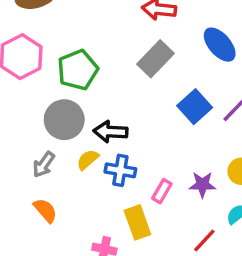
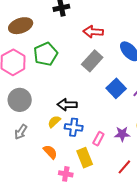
green pentagon: (78, 70) -> (46, 54), moved
gray circle: (64, 120) -> (20, 100), moved
gray arrow: (44, 165) -> (21, 132), moved
orange semicircle: (45, 210) -> (50, 152), moved

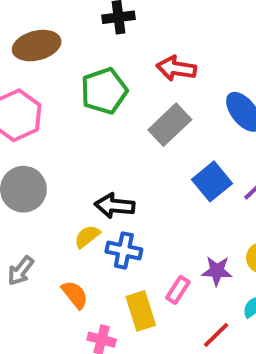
green pentagon: (46, 54) -> (104, 91), moved
gray arrow: (21, 132) -> (21, 271), moved
pink rectangle: (98, 139) -> (178, 290), moved

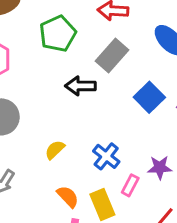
black arrow: (115, 206) -> (80, 86), moved
blue cross: (124, 250) -> (106, 156), moved, turned 32
orange semicircle: (75, 295) -> (68, 197), moved

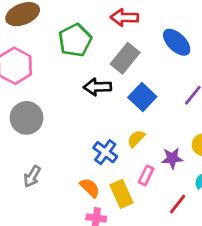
blue square: (149, 97) -> (142, 97), moved
yellow semicircle: (55, 150) -> (136, 139), moved
blue cross: (106, 156) -> (105, 152), moved

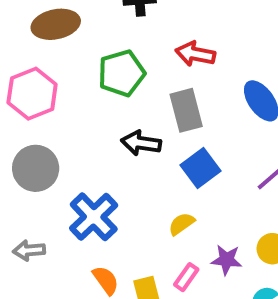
gray rectangle: (125, 58) -> (186, 110), turned -64
blue cross: (105, 152) -> (94, 217), moved, size x1.4
gray arrow: (32, 176) -> (29, 250), turned 45

